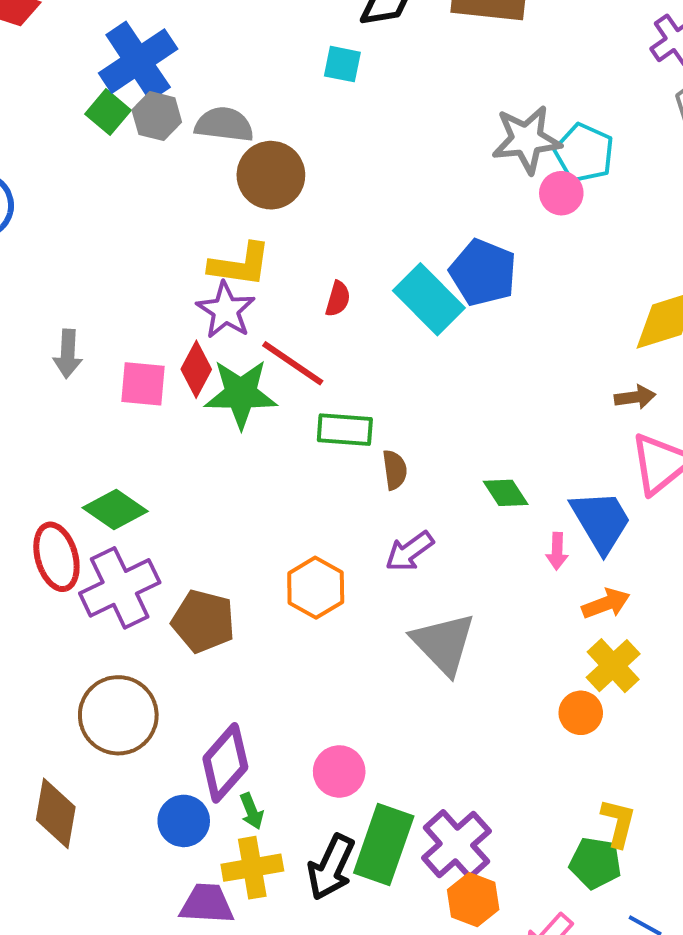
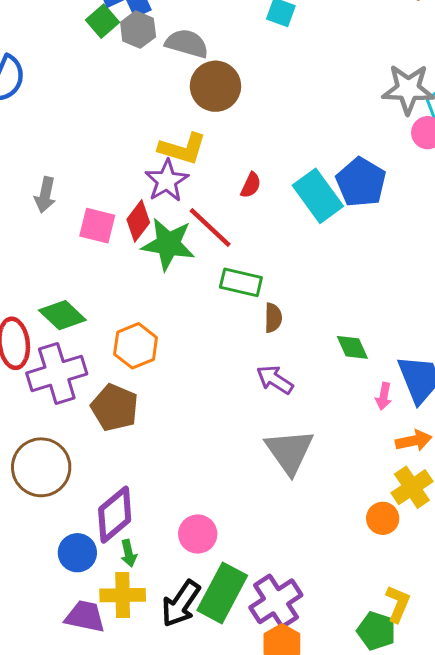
purple arrow: (410, 551) -> (275, 380), turned 60
orange hexagon: (316, 588) -> (136, 346), moved

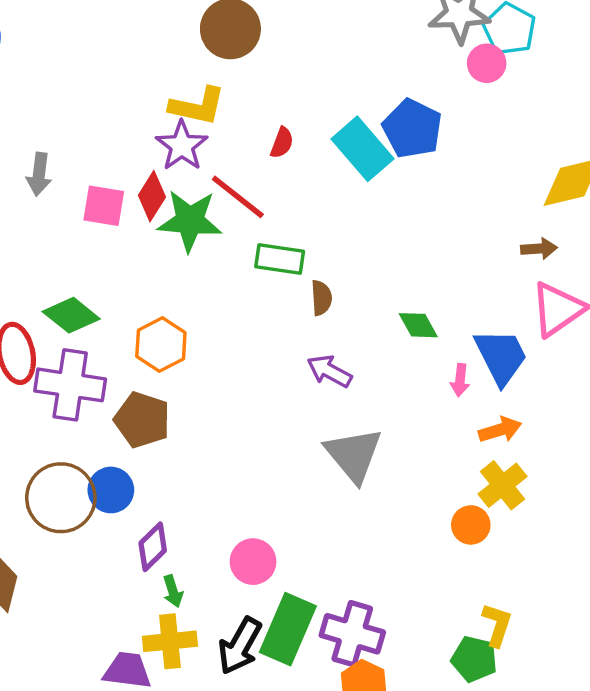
purple cross: (57, 373) -> (70, 385), turned 30
purple diamond: (115, 515) -> (153, 547), size x0.7
blue circle: (77, 553) -> (111, 490), moved
purple cross: (276, 601) -> (352, 634), turned -36

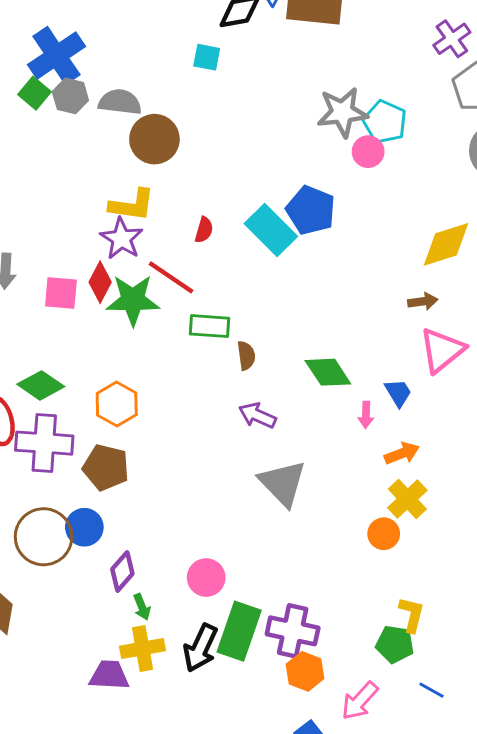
green diamond: (418, 325) -> (328, 372), size x1.4
blue trapezoid: (501, 356) -> (398, 393), size x0.6

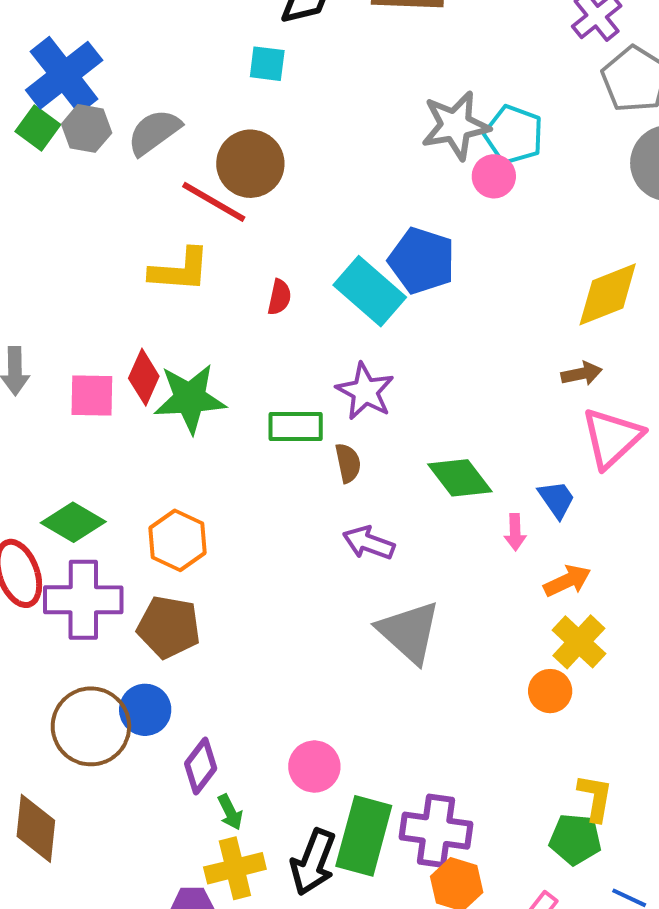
gray semicircle: (120, 102) -> (154, 132), turned -39
brown circle: (154, 139) -> (250, 164), moved
purple star: (122, 239) -> (365, 391), moved
red line: (171, 277) -> (214, 202), moved

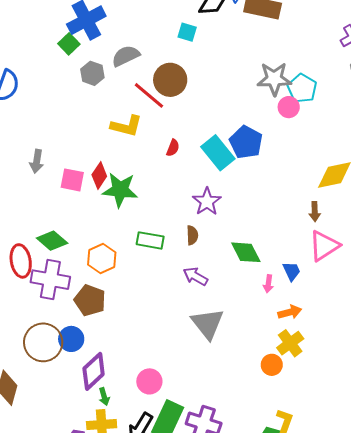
gray hexagon: (87, 128) -> (92, 73), moved
brown arrow: (582, 374) -> (315, 212), turned 90
green rectangle: (296, 427) -> (150, 240), moved
purple diamond: (201, 766) -> (94, 371), size x1.4

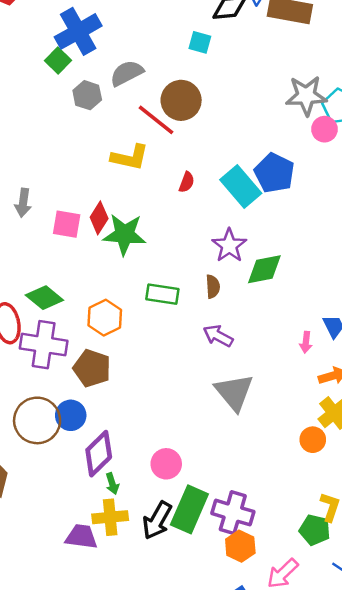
green diamond: (246, 252) -> (264, 269), moved, turned -72

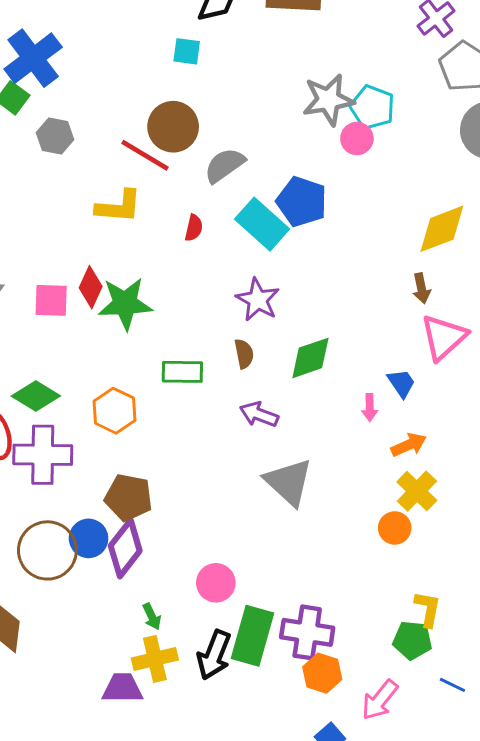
gray semicircle: (127, 73) -> (225, 165), moved
green diamond: (264, 269) -> (310, 358), moved
brown pentagon: (92, 368) -> (129, 497), moved
purple diamond: (99, 454) -> (125, 548), moved

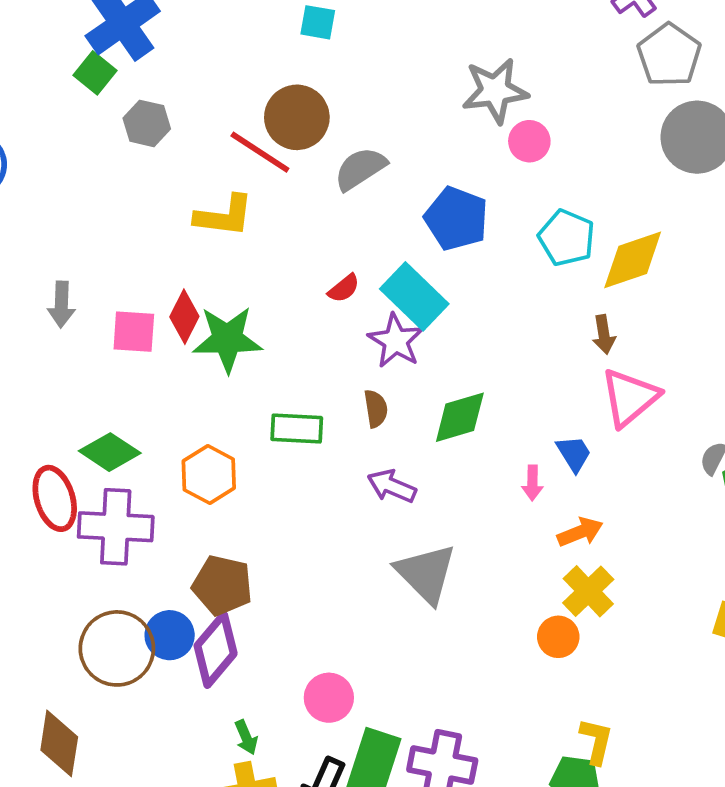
cyan pentagon: (372, 107) -> (567, 238), moved
cyan rectangle: (262, 224) -> (414, 296), moved
red semicircle: (194, 228) -> (344, 288), moved, turned 36

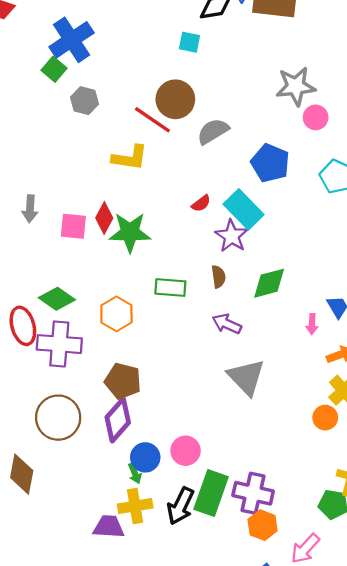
blue circle: (170, 635) -> (145, 457), moved

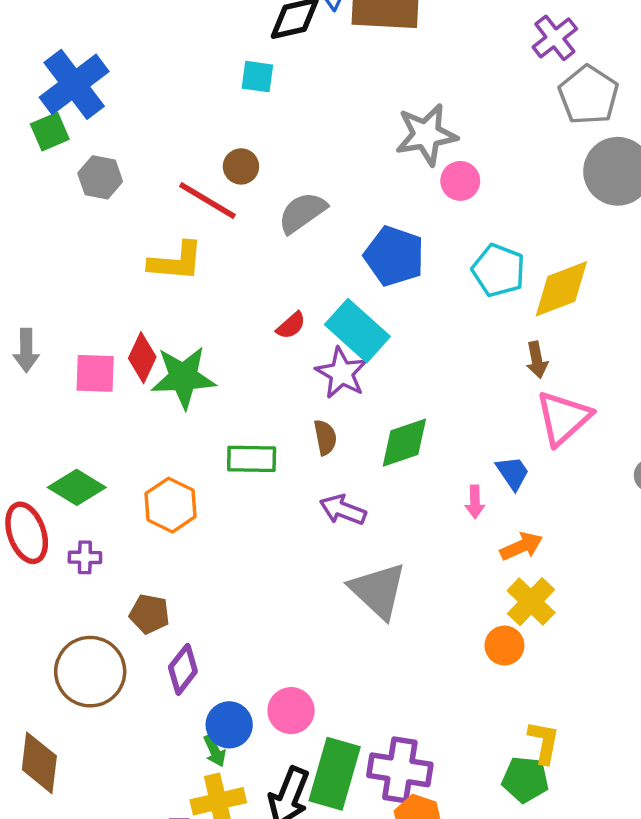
green square: (54, 69) -> (50, 132), turned 30
brown circle: (175, 99) -> (241, 166), size x0.6
purple cross: (59, 344) -> (85, 557), size x0.5
brown pentagon: (123, 381) -> (150, 614), moved, size x0.7
purple diamond: (118, 420) -> (183, 669), size x0.7

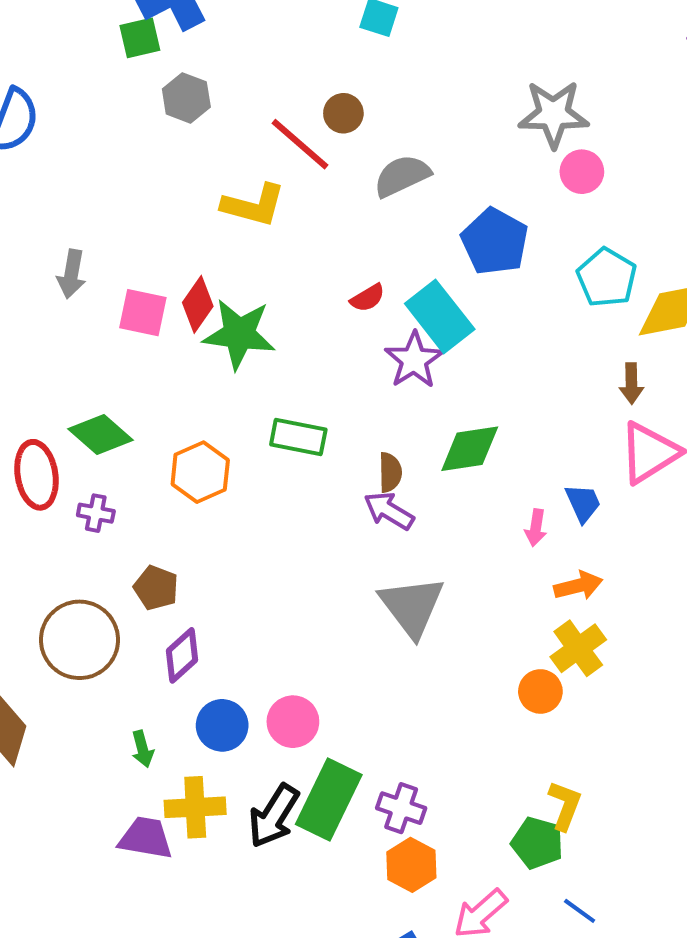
brown semicircle: (325, 437) -> (390, 472), moved
green arrow: (215, 751) -> (143, 749), moved
purple cross: (400, 770) -> (401, 808), size x0.7

